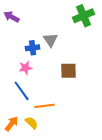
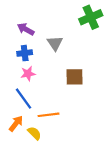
purple arrow: (12, 17) -> (26, 29), moved
blue cross: (33, 48) -> (25, 53), moved
orange arrow: (12, 124) -> (16, 123), moved

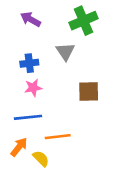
green cross: (91, 17) -> (83, 21), moved
purple arrow: (26, 29) -> (31, 19), moved
blue line: (24, 99) -> (28, 117), turned -60

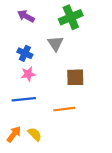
blue cross: (29, 63) -> (25, 53), turned 32
orange line: (58, 137) -> (64, 109), moved
orange arrow: (19, 147) -> (14, 134), moved

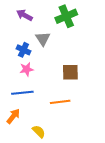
gray triangle: (55, 43) -> (43, 39), moved
orange arrow: (14, 134) -> (13, 116), moved
yellow semicircle: (35, 134) -> (39, 131), moved

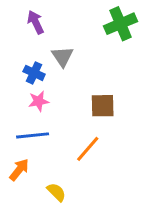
purple arrow: (24, 15) -> (36, 22), turned 35
green cross: (66, 16) -> (121, 24), moved
orange line: (60, 102) -> (88, 149), turned -42

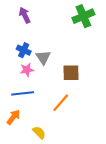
gray triangle: (62, 57) -> (43, 57), moved

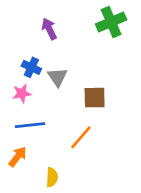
purple arrow: (25, 15) -> (49, 29), moved
pink star: (27, 70) -> (22, 93), moved
yellow semicircle: (39, 133) -> (52, 177), turned 48

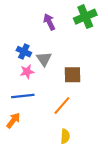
purple arrow: (49, 29) -> (49, 22), moved
pink star: (22, 93) -> (27, 72), moved
yellow semicircle: (52, 177) -> (65, 136), moved

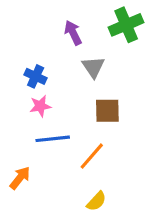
gray triangle: (44, 59) -> (93, 67), moved
blue line: (23, 96) -> (53, 139), moved
yellow semicircle: (65, 136) -> (96, 201), turned 40

